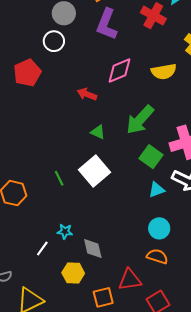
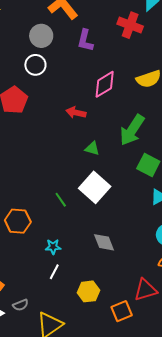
purple L-shape: (107, 24) -> (85, 40), size x0.7
cyan star: (65, 231) -> (53, 247), moved
gray diamond: (93, 248) -> (104, 242), moved

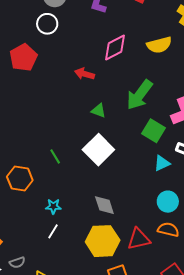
green line: (61, 200) -> (55, 156), moved
red triangle: (145, 290) -> (139, 239), moved
yellow hexagon: (88, 291) -> (103, 241), moved, size x1.5

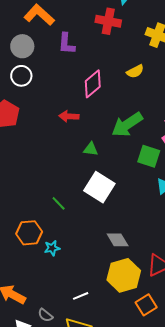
yellow semicircle: (159, 45) -> (135, 71), size x0.7
green arrow: (140, 95) -> (127, 125), turned 32
cyan star: (53, 206) -> (52, 248), moved
white line: (53, 231) -> (81, 296), moved, turned 49
gray semicircle: (17, 262) -> (45, 315), turned 70

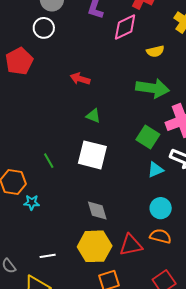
pink diamond: (93, 84) -> (125, 27), moved
green arrow: (127, 125) -> (153, 88), moved, turned -152
white square: (99, 187) -> (92, 155), turned -32

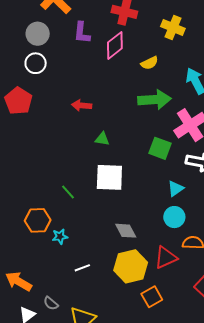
cyan triangle: (155, 170) -> (176, 189), moved
cyan circle: (161, 208) -> (174, 217), moved
white line: (48, 256) -> (82, 268), moved

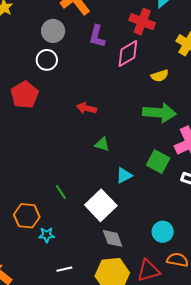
white square: (109, 177) -> (101, 205), moved, turned 36
cyan triangle: (176, 189) -> (124, 175), moved

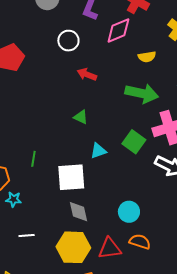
white circle: (47, 60) -> (68, 41), moved
red arrow: (86, 108) -> (87, 74), moved
green line: (61, 192) -> (33, 159), turned 35
white square: (101, 205) -> (71, 177), turned 32

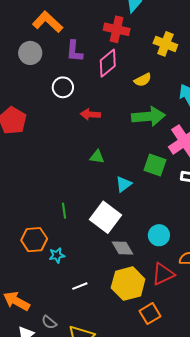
white square: (71, 177) -> (106, 217), turned -32
cyan circle: (129, 212) -> (159, 235), moved

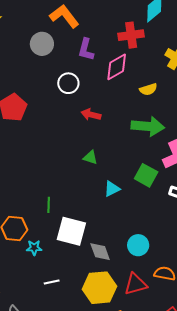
red cross: (117, 29) -> (131, 35), turned -30
white square: (106, 217) -> (71, 231), moved, turned -32

